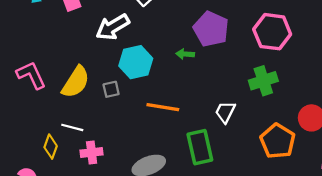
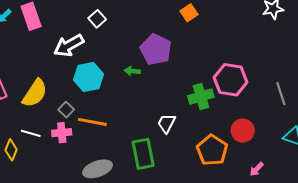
pink hexagon: (272, 32) -> (231, 80), moved
gray square: (111, 89) -> (66, 110), moved, turned -35
orange line: (163, 107) -> (92, 122), moved
pink cross: (92, 152) -> (62, 133), moved

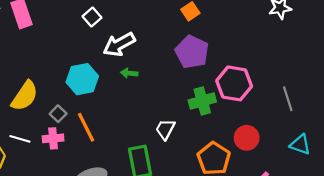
white arrow: (69, 45) -> (119, 44), moved
purple pentagon: (156, 49) -> (192, 52), moved
orange line: (92, 122) -> (86, 127), turned 52

